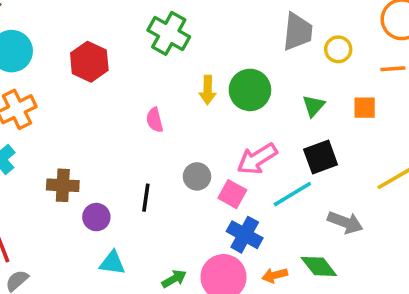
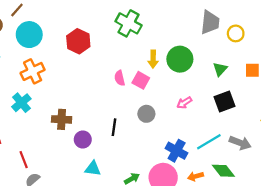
pink arrow: (257, 159) -> (184, 103), size x0.6
pink square: (232, 194) -> (141, 80), moved
cyan line: (292, 194) -> (209, 142), moved

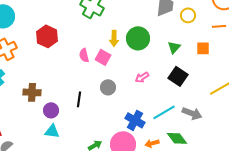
red hexagon: (78, 41) -> (47, 36), moved
black square: (225, 102) -> (178, 76), turned -36
cyan triangle: (93, 169) -> (52, 131), moved

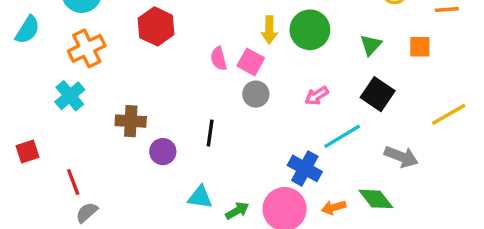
gray circle: (108, 87) -> (256, 94), moved
cyan line: (164, 112) -> (342, 136), moved
cyan triangle: (52, 131) -> (200, 197), moved

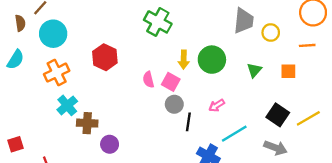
black square: (378, 94) -> (278, 115), moved
cyan cross: (70, 96) -> (67, 105), moved
black line: (210, 133) -> (188, 122), moved

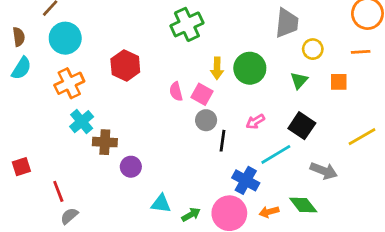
green cross: (158, 22) -> (187, 24), turned 36
brown semicircle: (20, 23) -> (19, 37), moved
yellow circle: (271, 33) -> (313, 49), moved
black square: (278, 115) -> (302, 126), moved

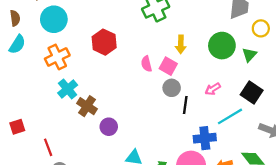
green circle: (250, 68) -> (222, 46), moved
brown cross: (105, 142) -> (87, 106), turned 30
blue cross: (246, 180) -> (205, 138), turned -35

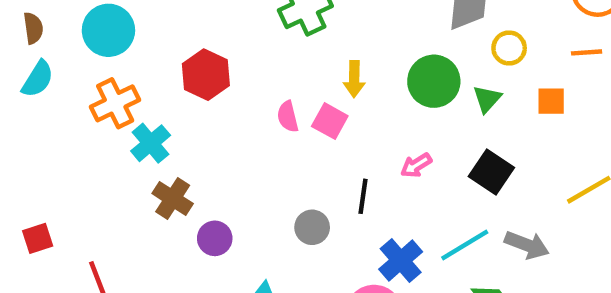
gray circle: (172, 88) -> (312, 227), moved
cyan cross: (68, 89) -> (151, 143), moved
cyan line: (230, 116) -> (465, 245), moved
blue cross: (205, 138) -> (401, 260), turned -35

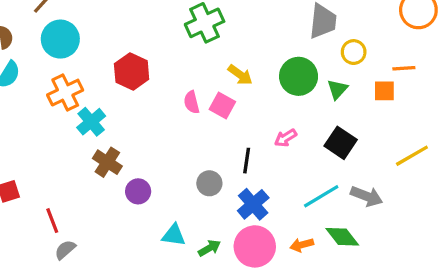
orange line: (587, 52) -> (404, 68), moved
yellow arrow: (354, 79) -> (240, 75), turned -55
blue cross: (401, 260) -> (253, 204), moved

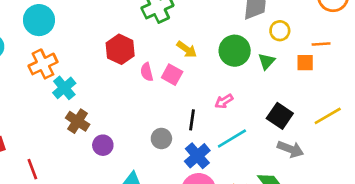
red hexagon: (132, 71) -> (120, 49), moved
black square: (341, 143) -> (280, 116), moved
cyan line: (321, 196) -> (232, 138), moved

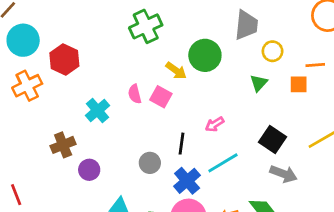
red hexagon: (120, 49) -> (64, 59), moved
green circle: (235, 51) -> (205, 55), moved
cyan cross: (64, 88) -> (97, 110), moved
brown cross: (78, 121) -> (63, 145), turned 35

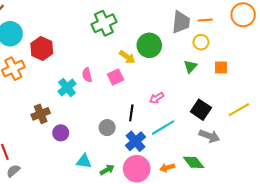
orange line: (315, 65) -> (205, 20), moved
pink semicircle: (135, 94) -> (87, 75), moved
pink square: (161, 97) -> (116, 77), turned 35

